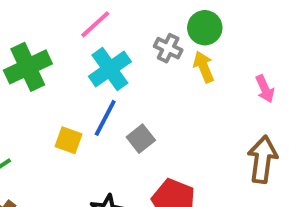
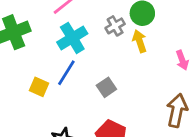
gray cross: (168, 48) -> (115, 26), turned 30
gray square: (141, 139) -> (106, 87), moved

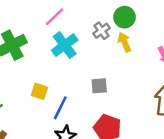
blue line: (66, 73) -> (60, 108), moved
gray square: (106, 87) -> (99, 86), turned 35

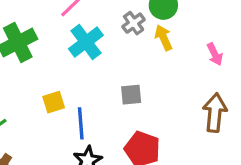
yellow square: (39, 91) -> (54, 102), turned -35
blue line: (60, 108) -> (81, 123), turned -30

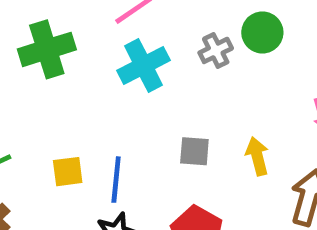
yellow arrow: (164, 38) -> (257, 156), moved
yellow square: (54, 102) -> (68, 172), moved

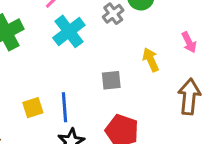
yellow arrow: (257, 156) -> (151, 60), moved

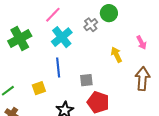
gray square: (111, 80) -> (86, 80), moved
blue line: (65, 107) -> (58, 67), moved

